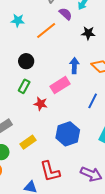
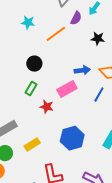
purple semicircle: (66, 14) -> (76, 18), turned 72
blue arrow: (74, 66) -> (82, 70), turned 77
blue line: (93, 101) -> (99, 95), moved

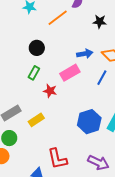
blue hexagon: (72, 138) -> (89, 122), moved
yellow rectangle: (32, 144) -> (36, 120), moved

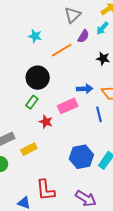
black circle: (37, 48) -> (38, 78), size x1.5
blue line: (102, 78) -> (99, 114), turned -49

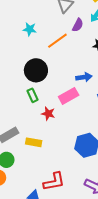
green rectangle: (32, 102) -> (33, 95), turned -56
yellow rectangle: (29, 149) -> (34, 142), turned 42
red L-shape: (46, 190) -> (54, 182), turned -90

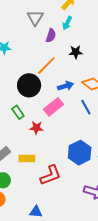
orange line: (57, 41) -> (46, 66), moved
black circle: (36, 70) -> (29, 85), moved
red L-shape: (54, 182) -> (51, 175), moved

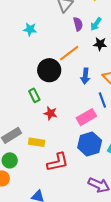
cyan arrow: (67, 23) -> (96, 24), moved
purple semicircle: (51, 36) -> (78, 24), turned -40
blue arrow: (66, 86) -> (85, 76), turned 105
pink rectangle: (53, 107) -> (86, 117), moved

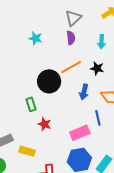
purple semicircle: (78, 24) -> (71, 38), moved
cyan arrow: (96, 24) -> (102, 42), turned -40
black star: (100, 44) -> (97, 68), moved

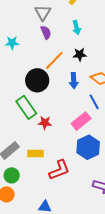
green rectangle: (31, 104) -> (26, 107), size x1.6

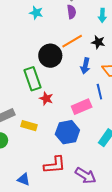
blue hexagon: (88, 147) -> (67, 132), moved
red L-shape: (59, 170) -> (55, 165), moved

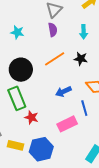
black circle: (50, 56) -> (21, 70), moved
blue arrow: (85, 66) -> (63, 92), moved, turned 56
blue hexagon: (67, 132) -> (41, 149), moved

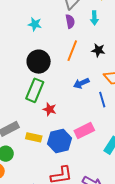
cyan arrow: (84, 32) -> (94, 18), moved
orange line: (55, 59) -> (72, 51), turned -35
green rectangle: (17, 98) -> (35, 90), turned 45
pink rectangle: (67, 124) -> (84, 131), moved

